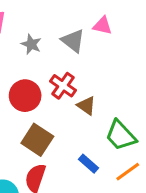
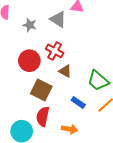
brown triangle: (86, 106) -> (65, 71), moved

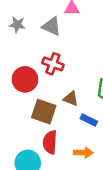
gray star: (30, 25) -> (17, 25), moved
brown triangle: (65, 71) -> (71, 99), moved

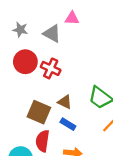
red circle: (25, 79) -> (25, 62), moved
blue rectangle: (89, 120) -> (68, 124), moved

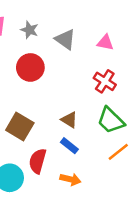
pink triangle: (72, 18) -> (105, 43), moved
red cross: (51, 68) -> (105, 81), moved
brown square: (39, 112) -> (20, 127), moved

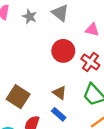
gray triangle: (65, 39) -> (60, 13), moved
red circle: (30, 67) -> (63, 51), moved

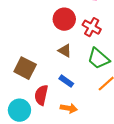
brown triangle: (60, 93) -> (65, 51), moved

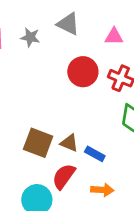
brown triangle: (65, 51) -> (69, 143), moved
red semicircle: (41, 95) -> (64, 176), turned 30

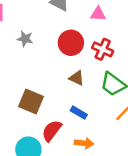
gray star: (30, 37) -> (25, 39), moved
brown triangle: (69, 143) -> (77, 78), moved

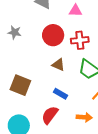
red cross: (103, 49) -> (80, 40), turned -30
red semicircle: (52, 131) -> (50, 115), moved
orange arrow: (84, 143) -> (84, 117), moved

